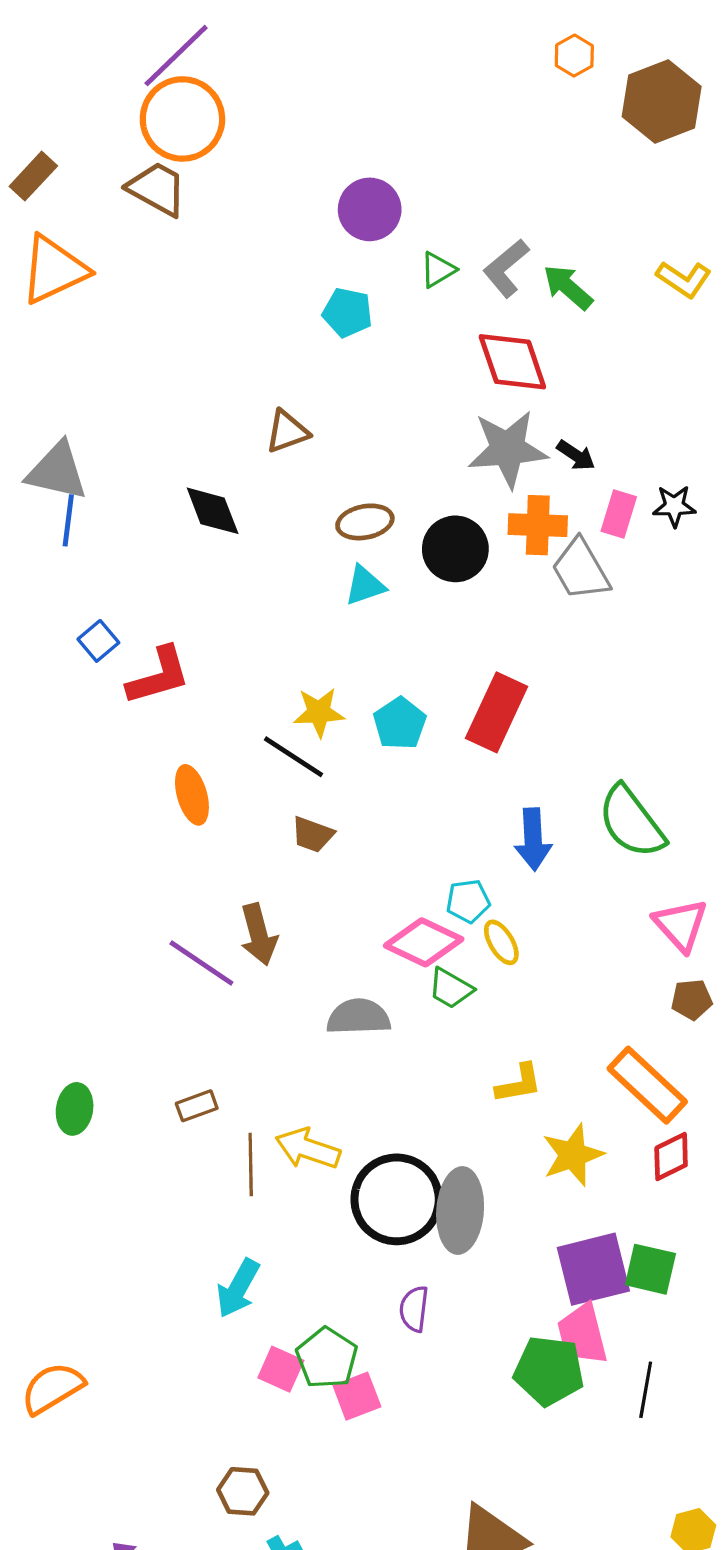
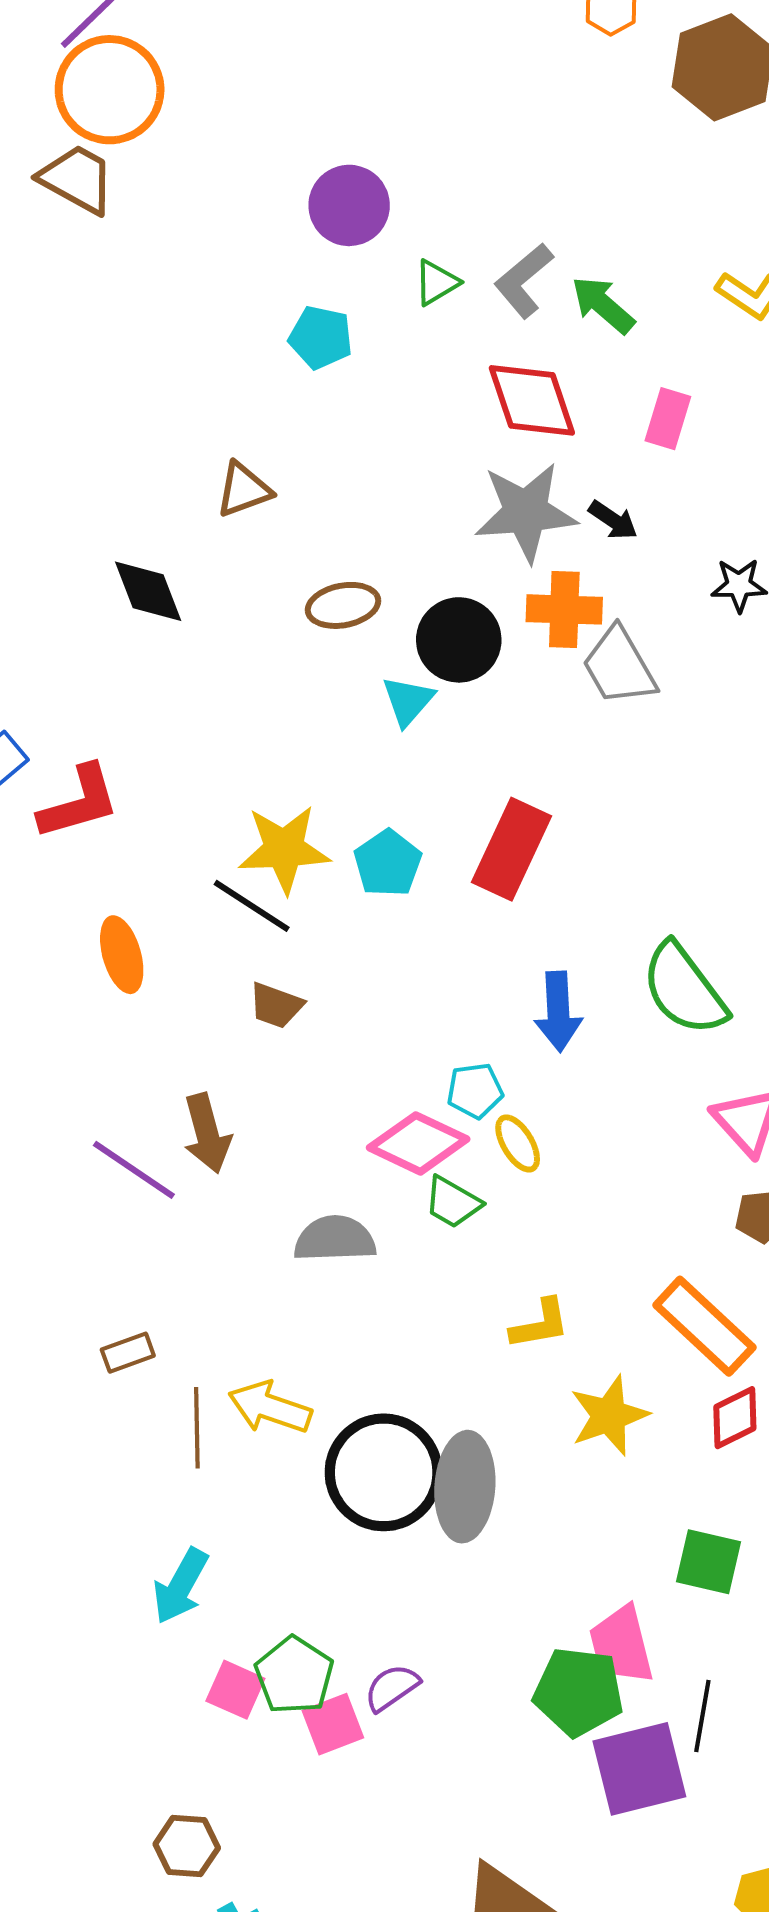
pink rectangle: (619, 514) -> (668, 419), moved
cyan triangle: (365, 585) -> (408, 701), moved, turned -30
yellow star: (319, 712) -> (284, 849), size x1.4
purple square: (593, 1269) -> (639, 1769), moved
purple semicircle: (414, 1309) -> (392, 1688), moved, turned 48

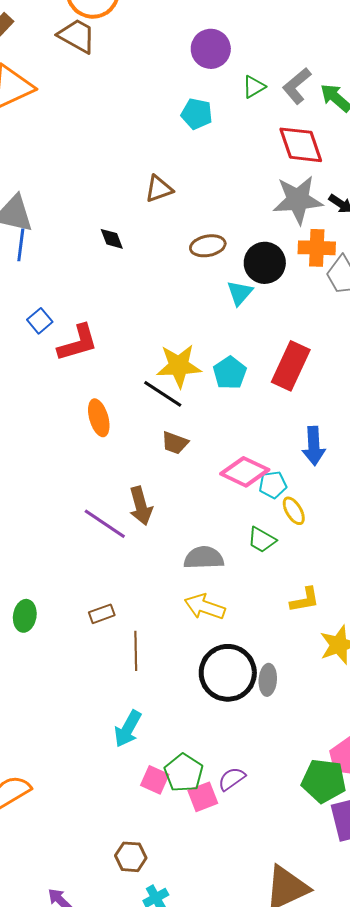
black diamond: (148, 591) -> (112, 239), size x0.7
pink diamond: (418, 1143) -> (245, 472), moved
yellow arrow: (270, 1407) -> (205, 607), moved
gray ellipse: (465, 1487) -> (268, 680), size x0.6

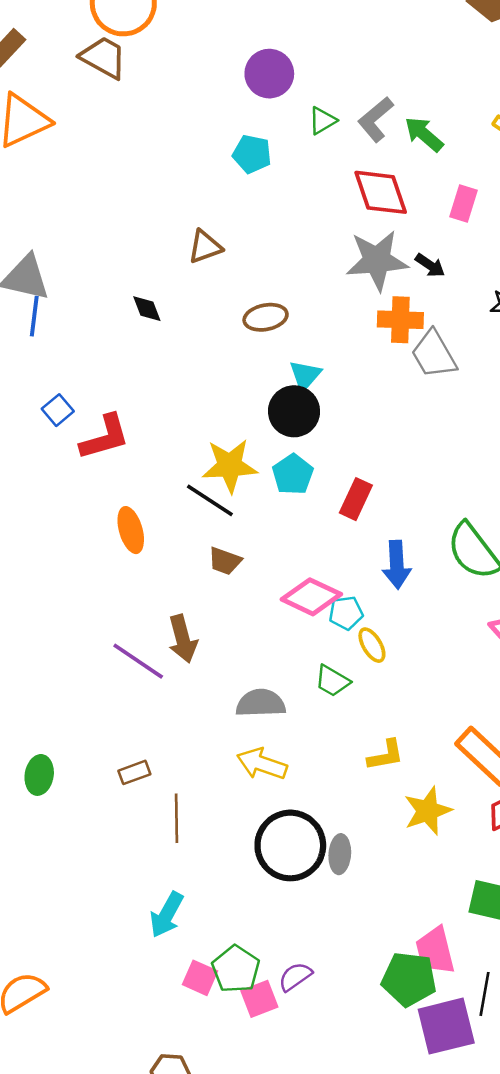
black circle: (265, 263) -> (294, 411), moved
red rectangle: (291, 366) -> (356, 499), moved, size x0.7

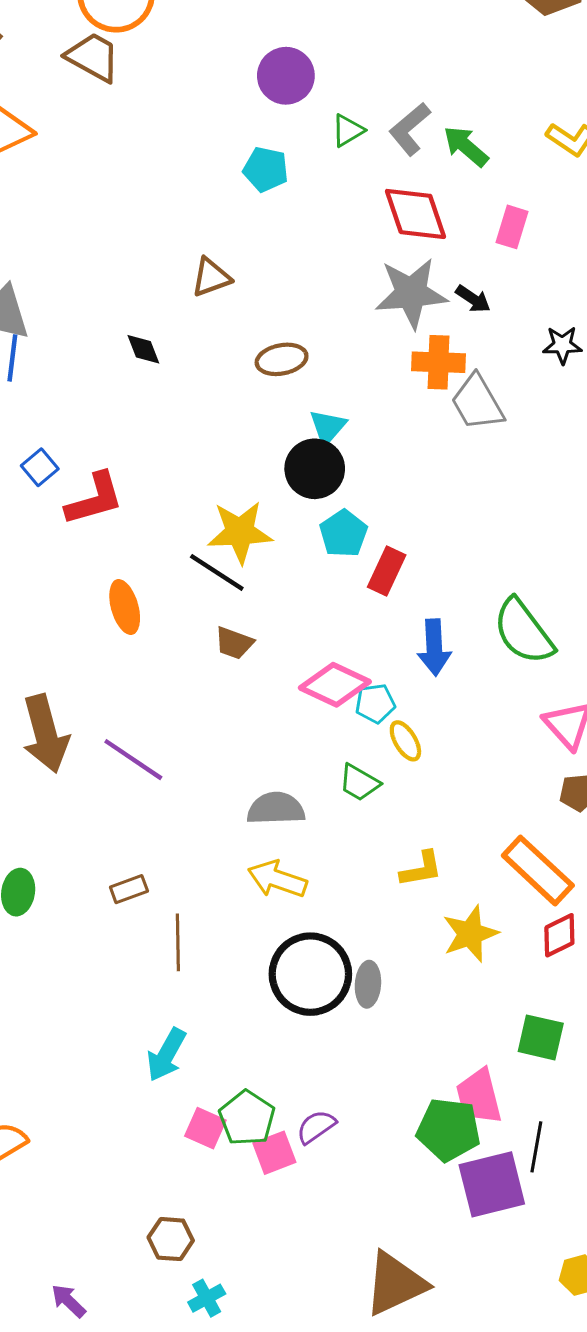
cyan pentagon: (293, 474) -> (343, 534), moved
brown arrow: (183, 639) -> (45, 734), moved, size x1.4

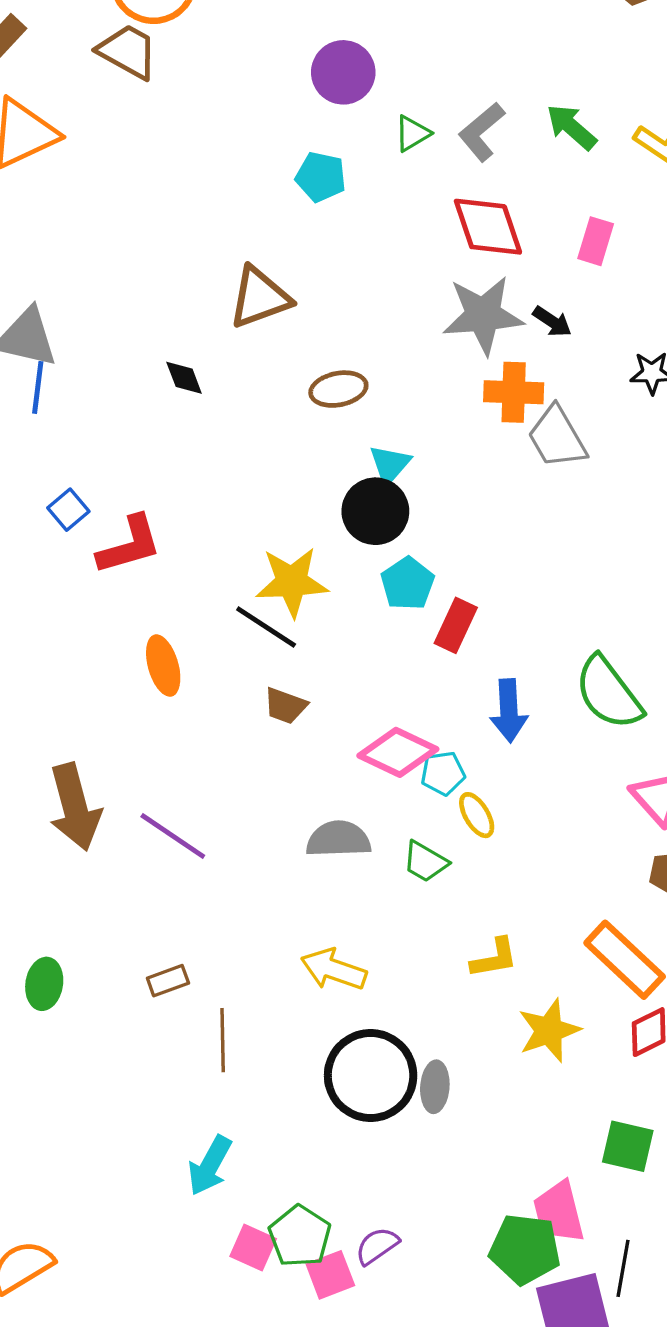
green arrow: (466, 146) -> (572, 127), moved
brown triangle: (211, 277) -> (260, 297), size x1.4
gray semicircle: (276, 809) -> (338, 839), moved

